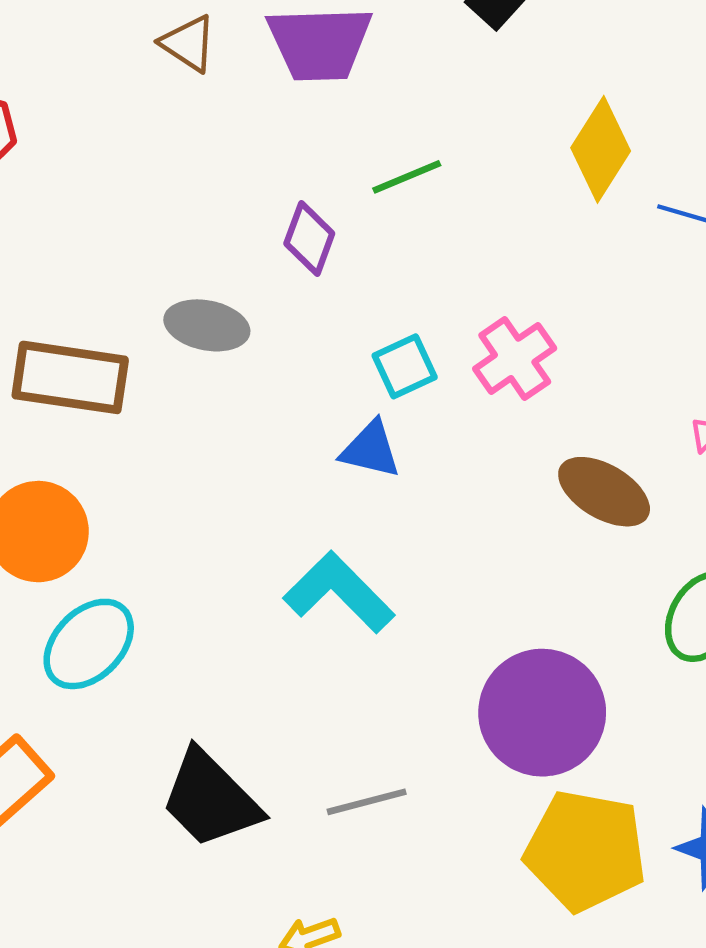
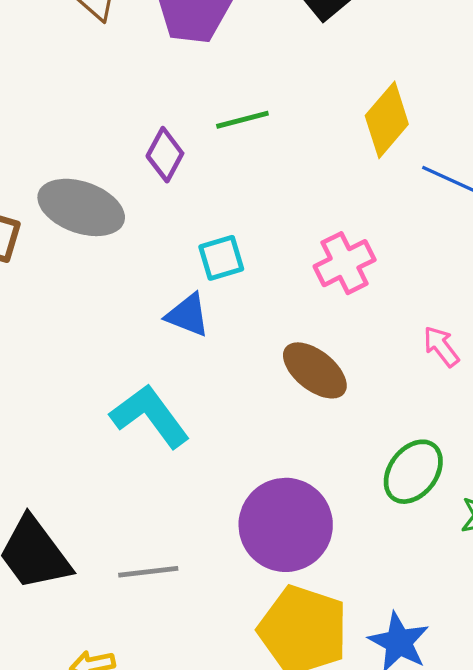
gray ellipse: (207, 325) -> (81, 207), size x1.4
pink cross: (515, 358) -> (345, 263), moved
brown ellipse: (604, 492) -> (315, 370), moved

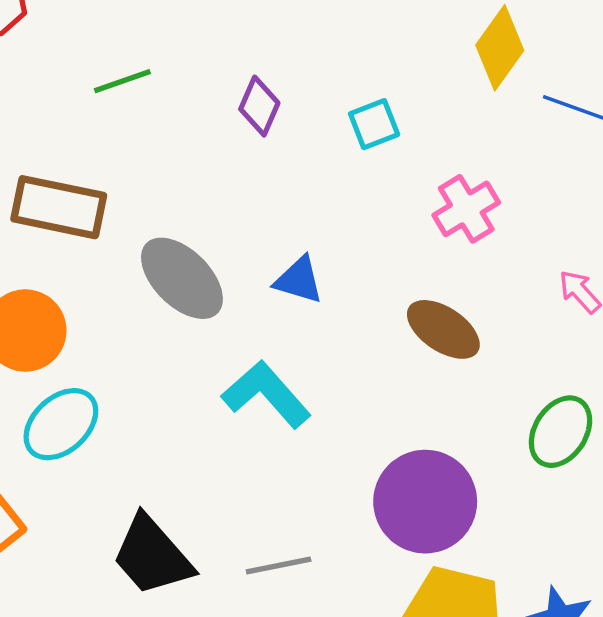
green line: (242, 120) -> (122, 81), moved
gray ellipse: (81, 207) -> (182, 278), moved, turned 30
cyan square: (221, 258) -> (374, 124), moved

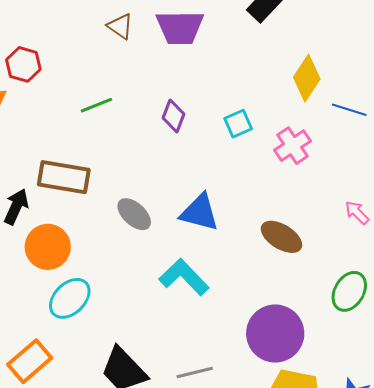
pink cross: (466, 209) -> (293, 146), moved
gray ellipse: (182, 278) -> (134, 214), size x0.7
blue triangle: (299, 280) -> (200, 212), size x1.4

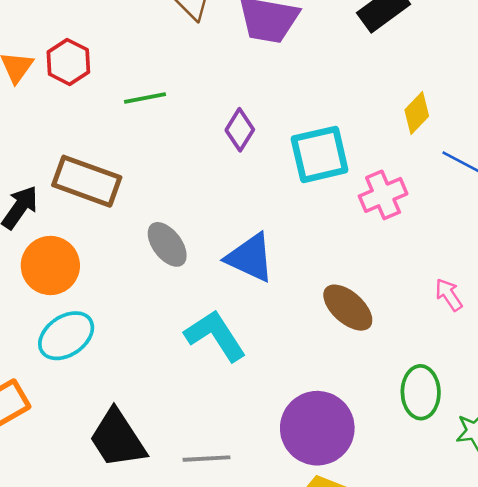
red hexagon: (23, 64) -> (68, 62), moved
yellow diamond: (307, 78) -> (417, 113), size x0.7
cyan square: (238, 124) -> (320, 154), size x1.6
green ellipse: (349, 291) -> (421, 392), turned -42

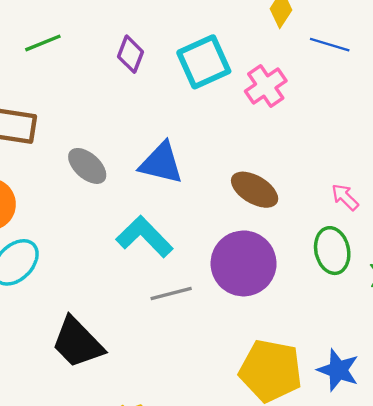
pink arrow: (449, 295) -> (345, 197), moved
purple circle: (317, 428) -> (244, 263), moved
gray line: (206, 459) -> (171, 294), moved

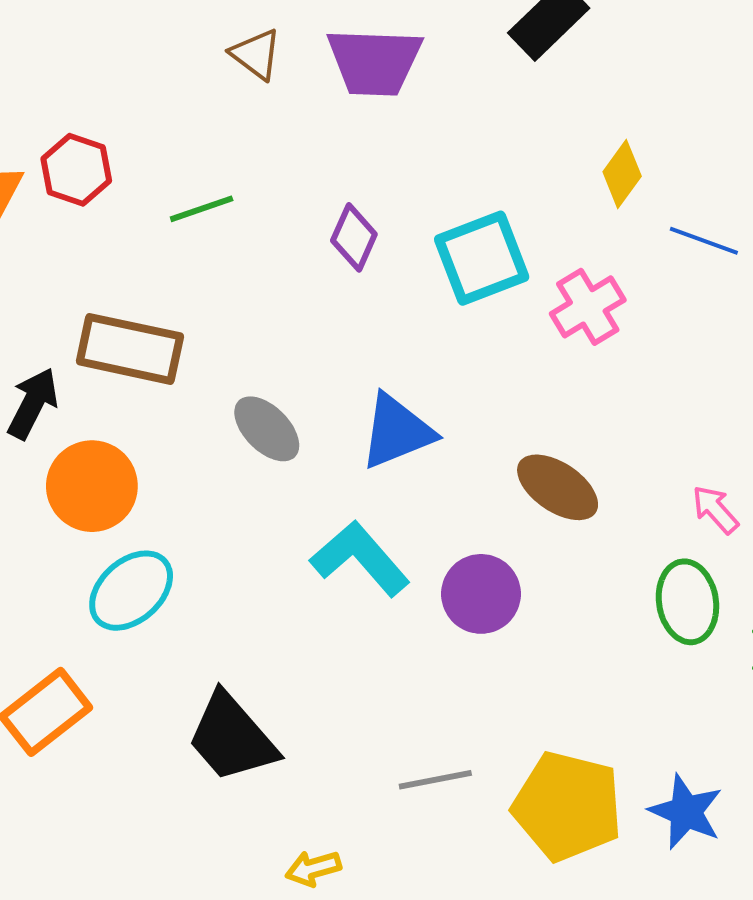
blue triangle: (161, 163) -> (397, 431), turned -39
purple circle: (244, 263) -> (481, 594), moved, size x0.7
gray line: (171, 294) -> (435, 780), moved

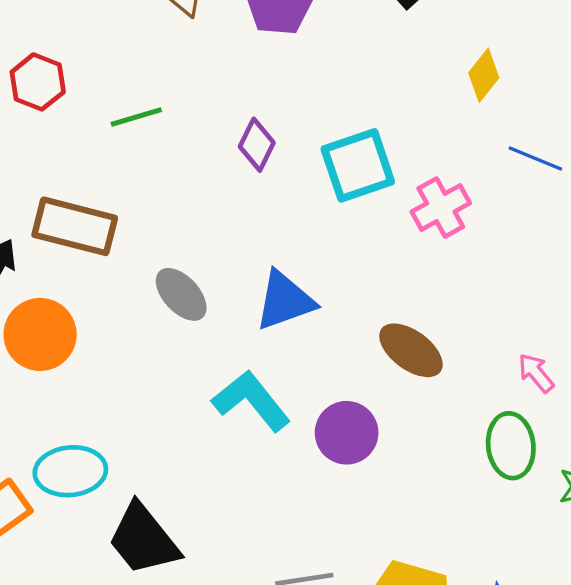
yellow diamond: (622, 174) -> (484, 75), moved
cyan ellipse: (131, 591) -> (70, 471), moved, turned 34

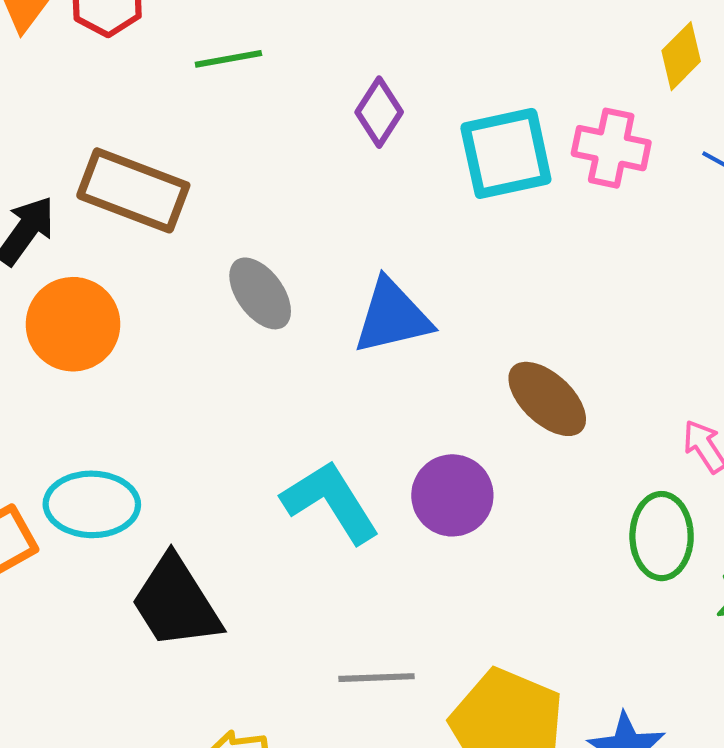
pink cross: (441, 207) -> (611, 148), moved, turned 34
cyan L-shape: (251, 401) -> (331, 502), moved

